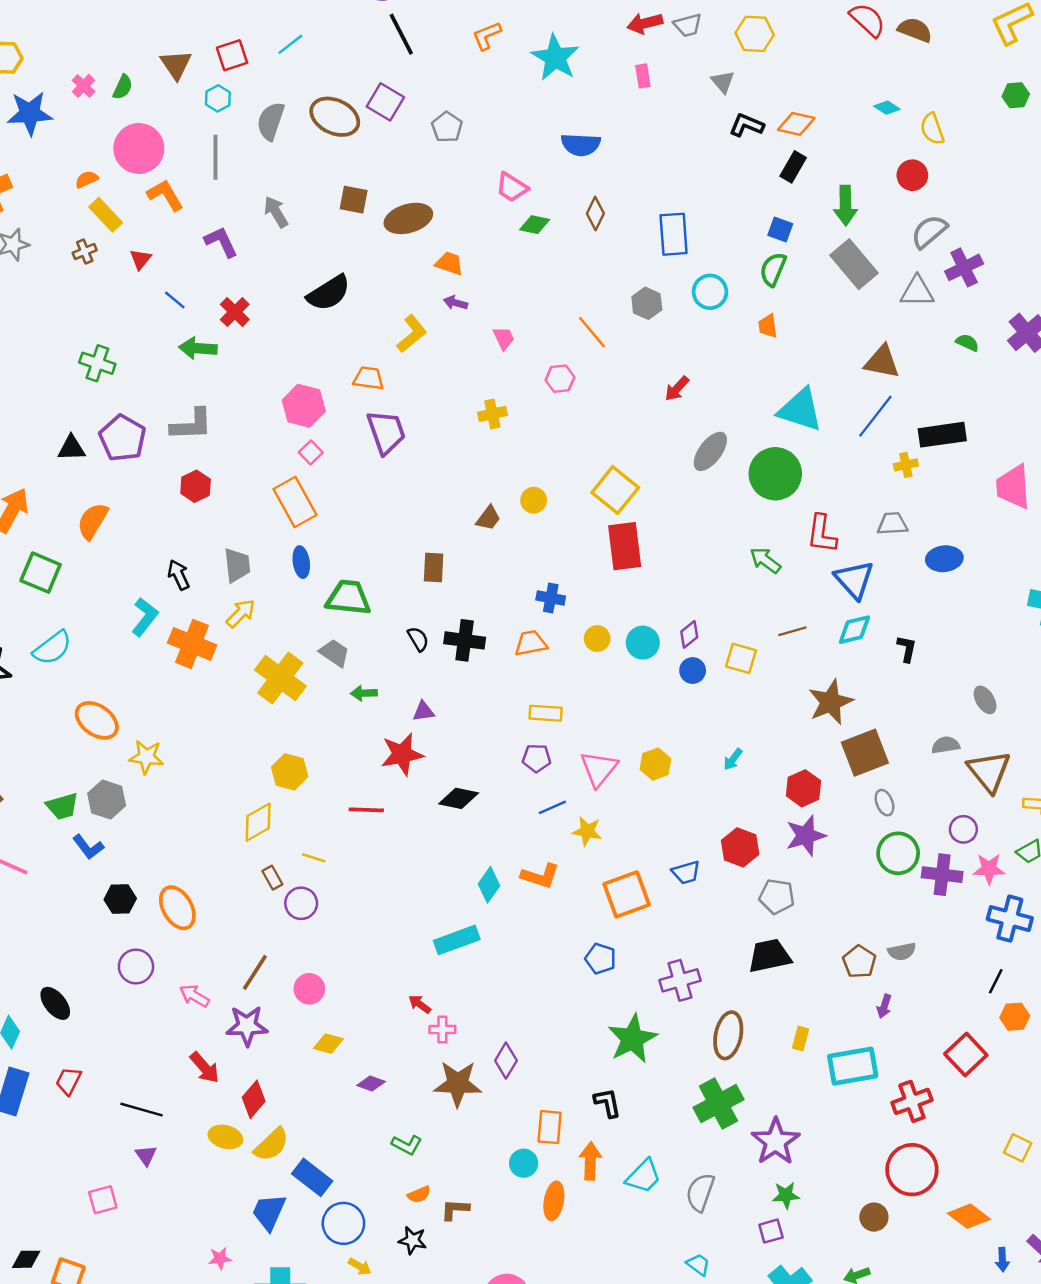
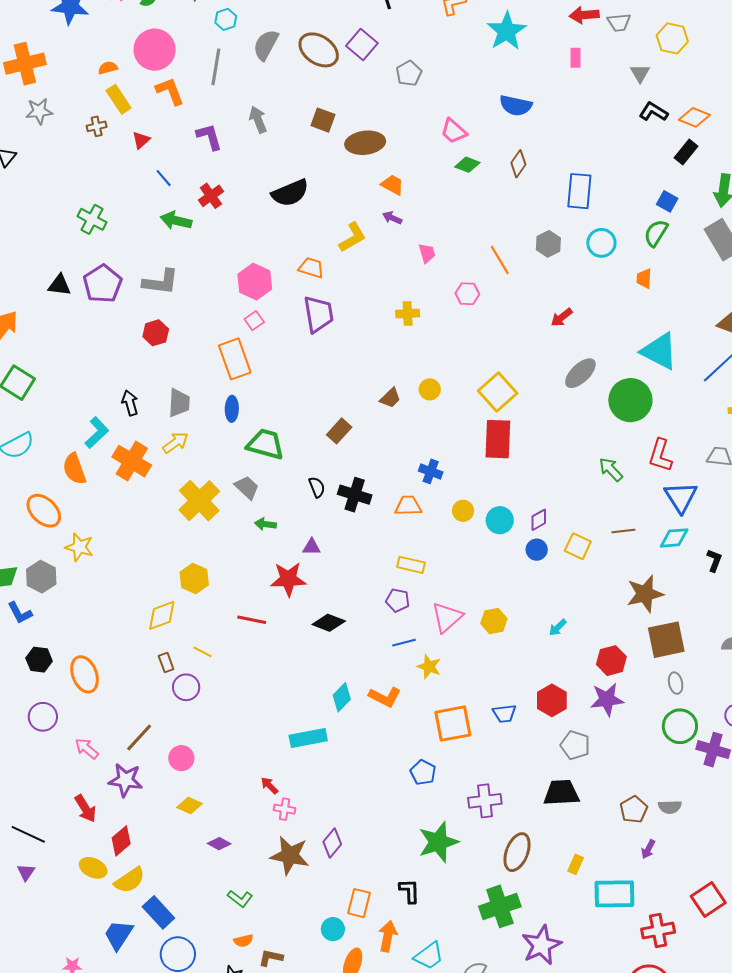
orange semicircle: (93, 521) -> (74, 469), moved, turned -60
brown rectangle: (434, 568) -> (339, 431), turned 30

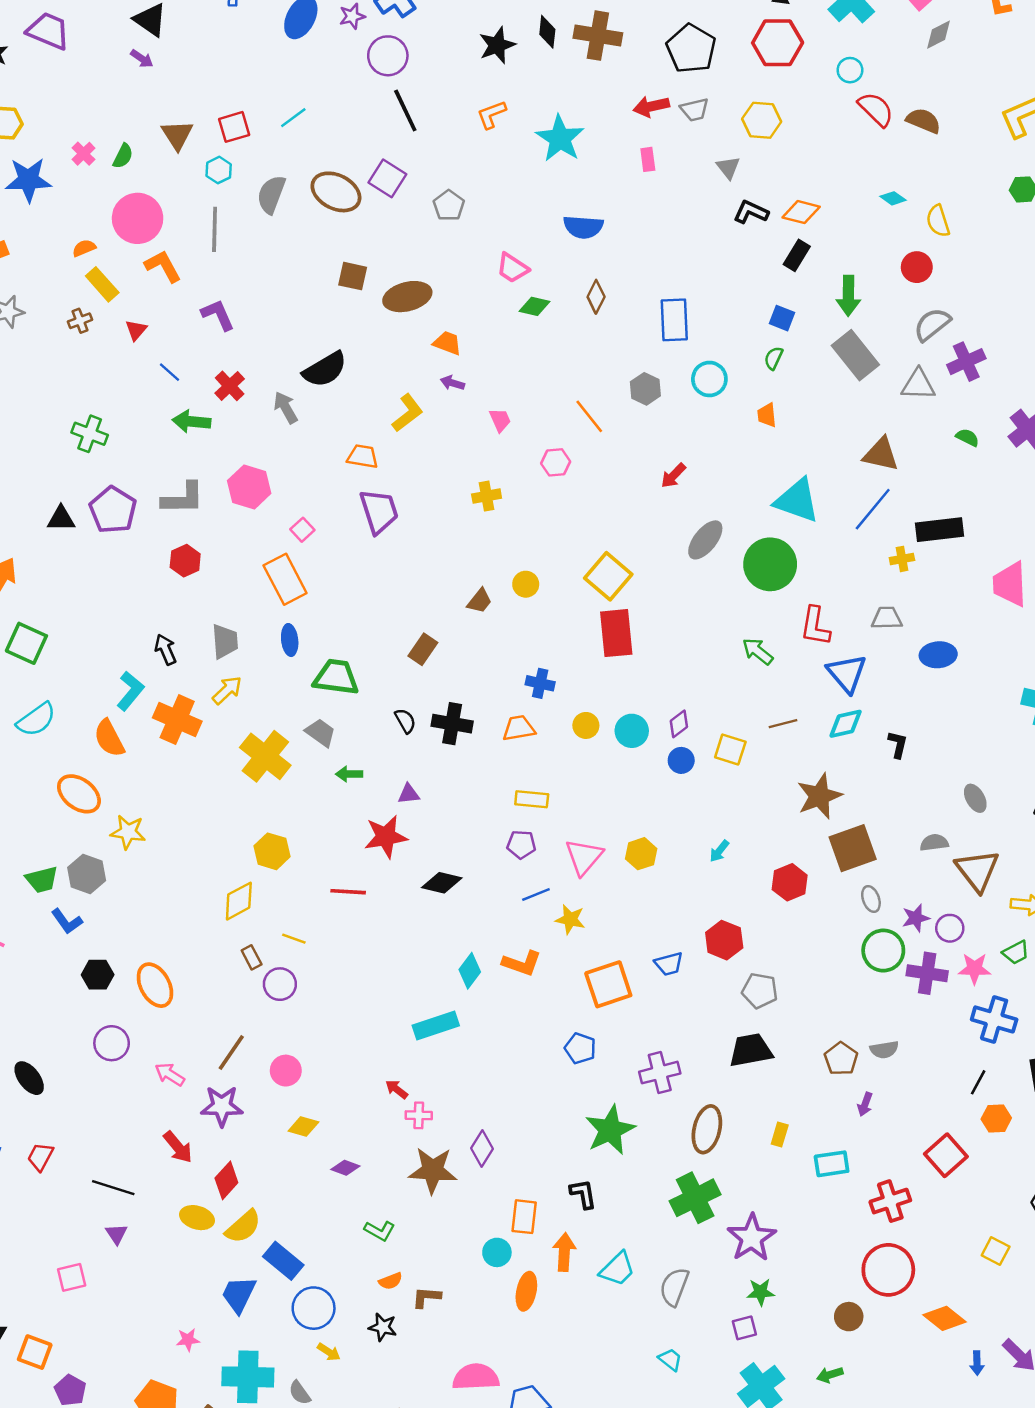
gray arrow: (258, 120) -> (286, 408), moved
green semicircle: (656, 233) -> (774, 358), size x0.7
pink hexagon: (255, 282) -> (249, 487), moved
purple star: (607, 699) -> (916, 918), moved, size x0.7
cyan rectangle: (614, 894) -> (832, 1164), size x0.7

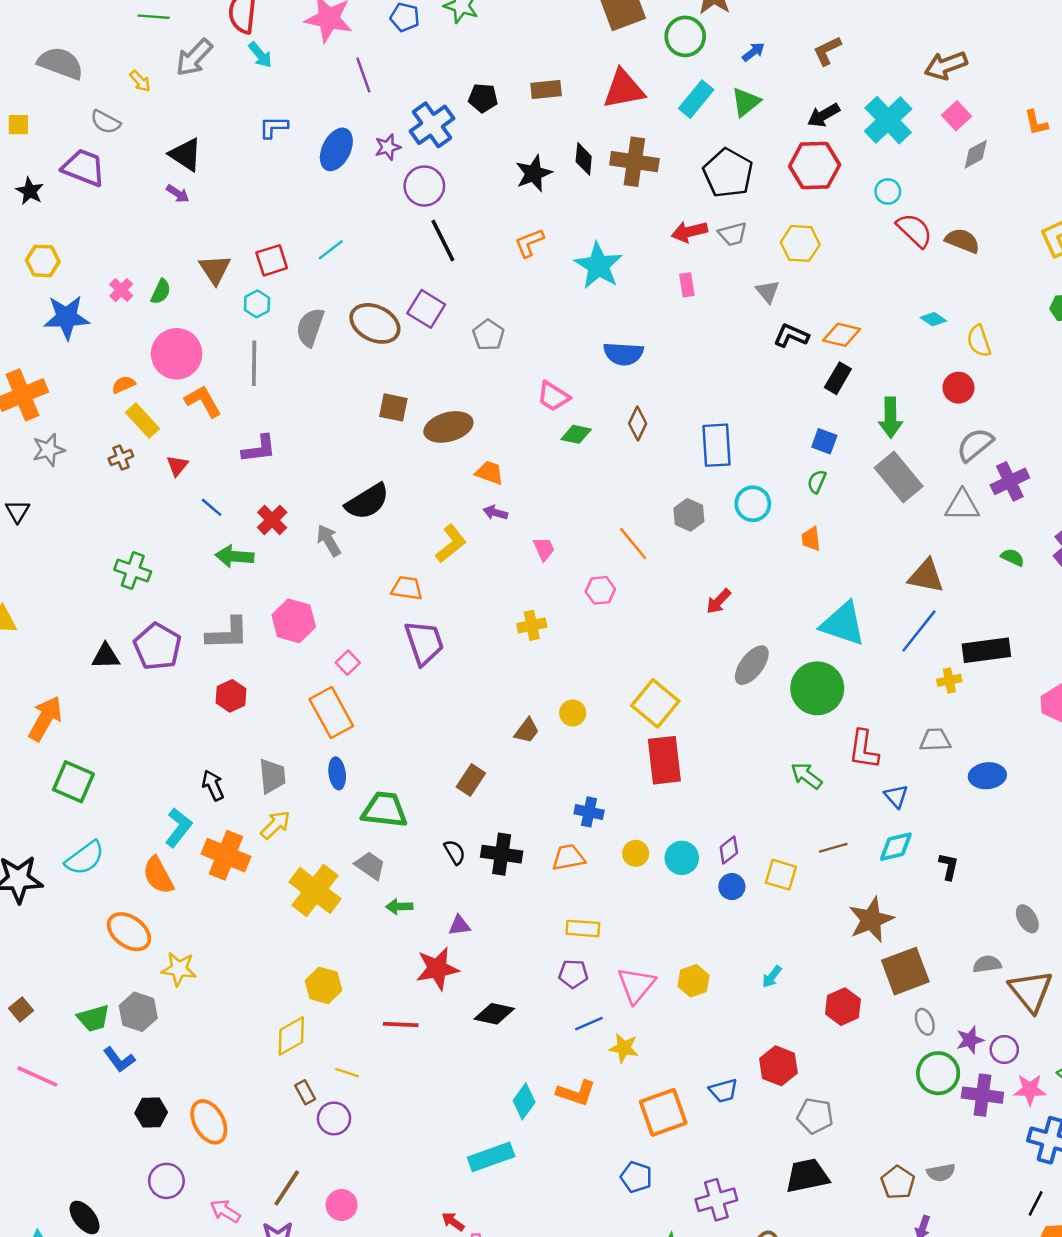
purple L-shape: (218, 315) -> (259, 449), turned 108
blue triangle: (847, 673) -> (896, 796), size x0.6

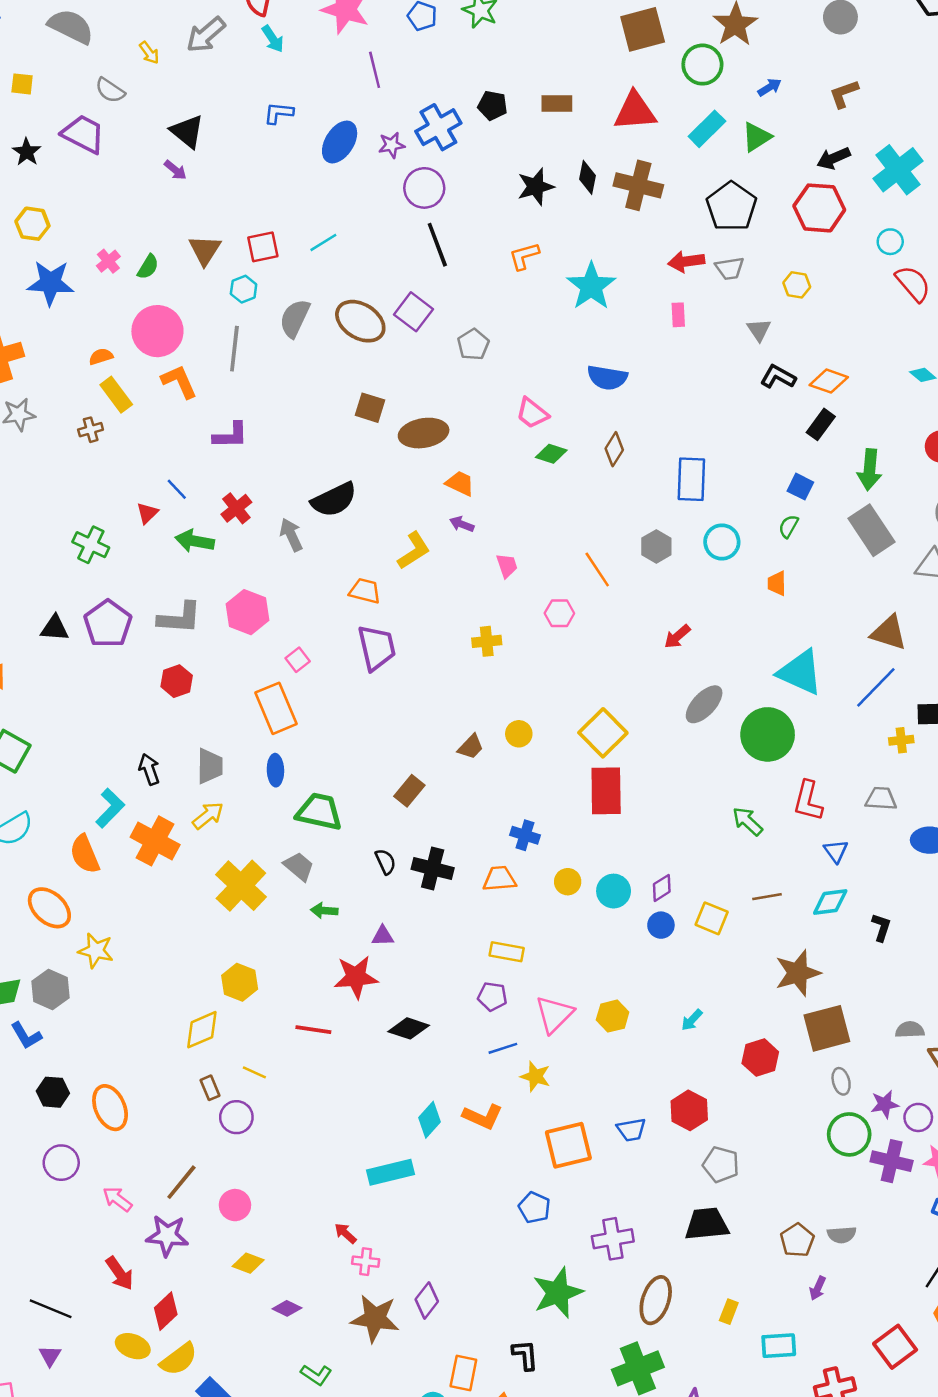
yellow hexagon: (800, 243) -> (797, 285), size x0.7
red triangle: (177, 466) -> (147, 513), moved

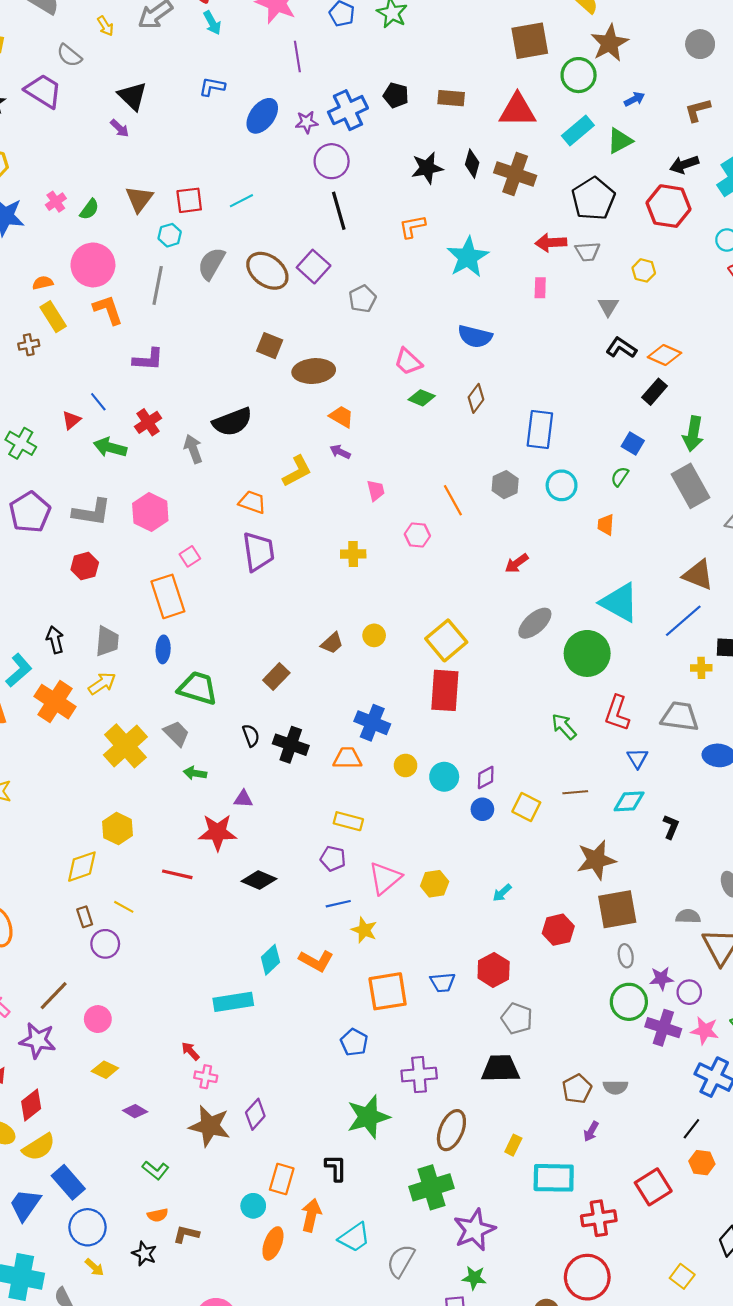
gray trapezoid: (881, 799) -> (680, 716), size x1.4
blue cross: (525, 835) -> (372, 723), size x1.4
cyan rectangle: (779, 1346) -> (554, 1178), size x1.4

